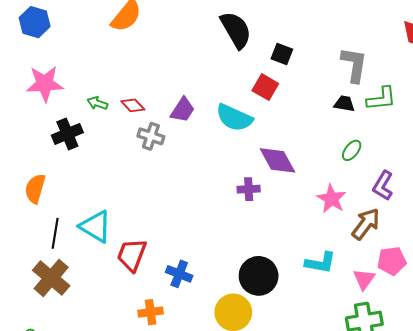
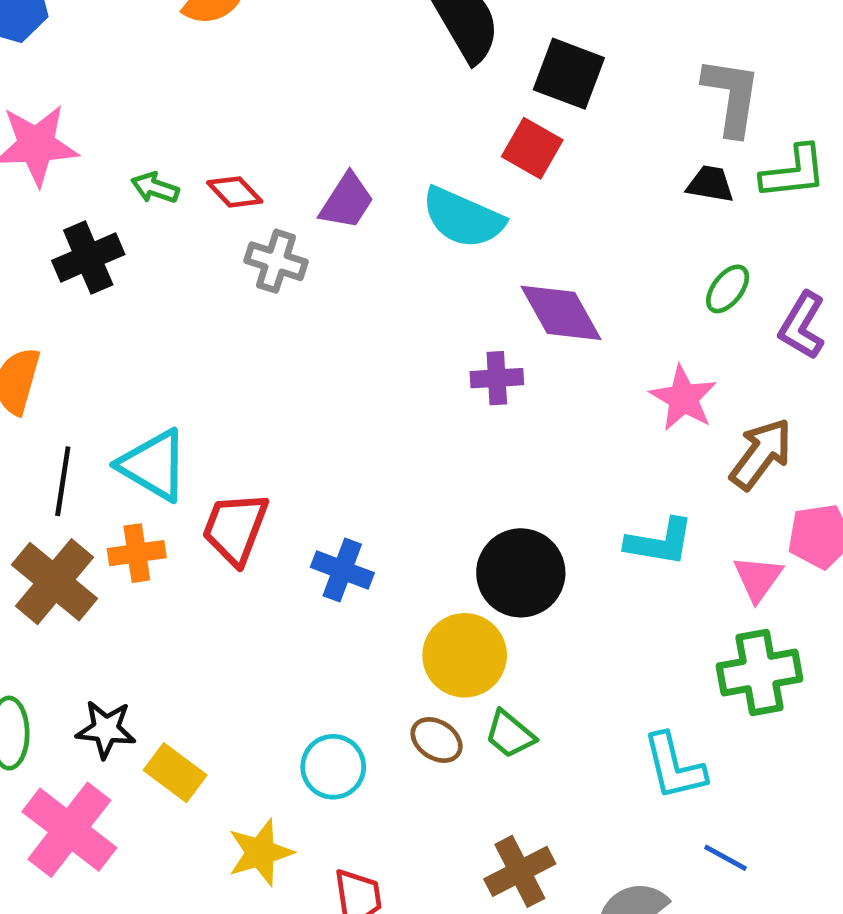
black square: (282, 54) -> (569, 74), size x1.4
purple L-shape: (383, 186) -> (802, 326), moved
orange cross: (151, 312) -> (137, 553), moved

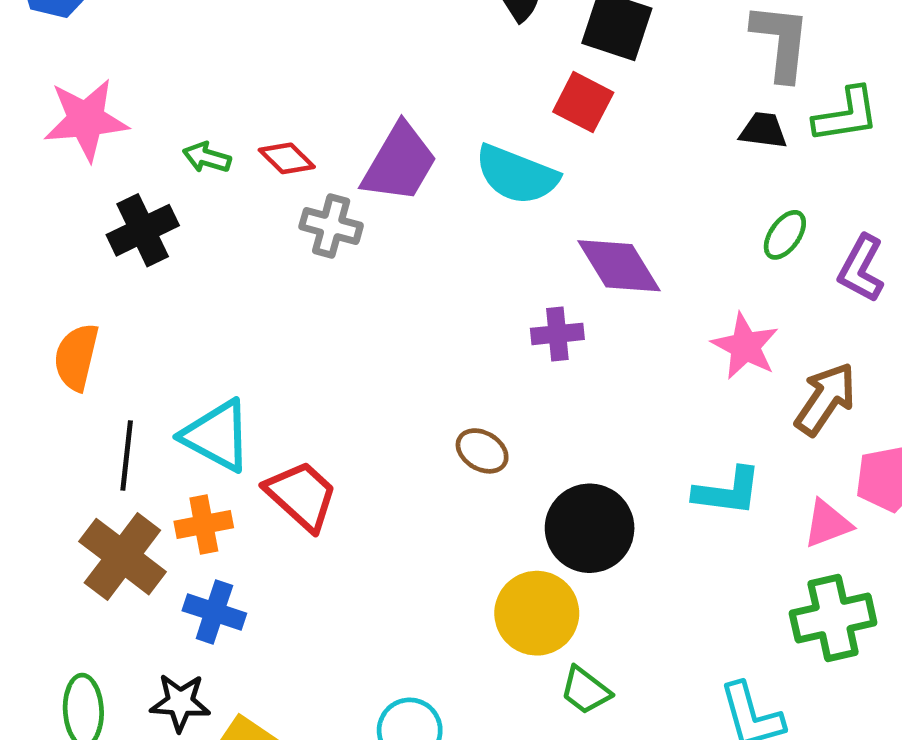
purple trapezoid: (347, 201) -> (400, 163), size x1.4
red trapezoid: (235, 528) -> (301, 495), turned 114
blue cross: (342, 570) -> (214, 612), moved
pink triangle: (758, 578) -> (827, 524), turned 36
brown ellipse: (437, 740) -> (482, 451), moved

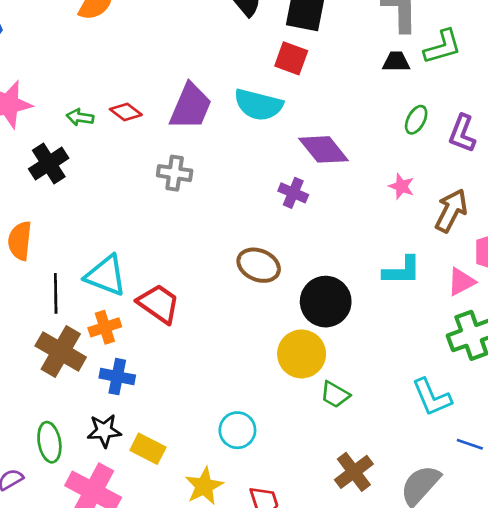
gray cross: (331, 226) -> (175, 173), moved
purple cross: (557, 334) -> (293, 193), turned 36
pink star: (745, 346) -> (401, 186), size x0.7
brown ellipse: (482, 451) -> (259, 265), size x1.4

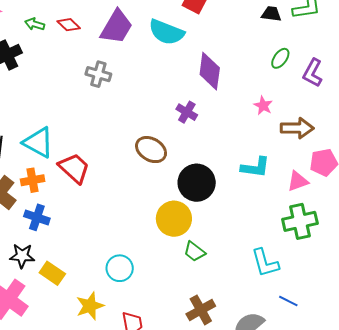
purple diamond: (323, 149) -> (210, 71), turned 39
purple cross: (293, 193) -> (187, 112), moved
brown arrow: (451, 211) -> (297, 128), turned 56

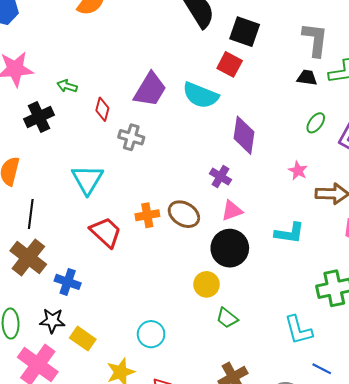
red diamond: (69, 25) -> (102, 109), moved, turned 60
cyan triangle: (38, 142) -> (87, 179), moved, turned 32
orange cross: (33, 180) -> (147, 215), moved
pink triangle: (298, 181) -> (232, 211), moved
yellow circle: (174, 219) -> (207, 284), size x0.7

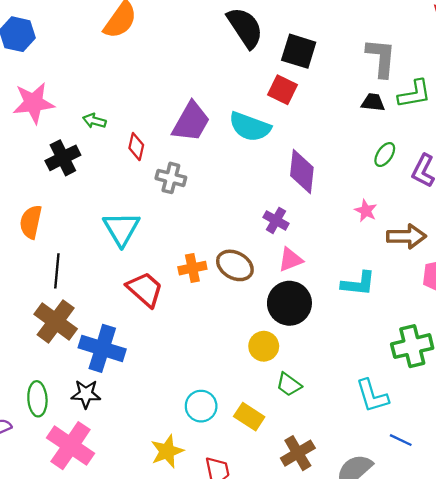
blue cross: (68, 282) -> (102, 348), size x1.5
yellow rectangle: (83, 339) -> (249, 417), moved

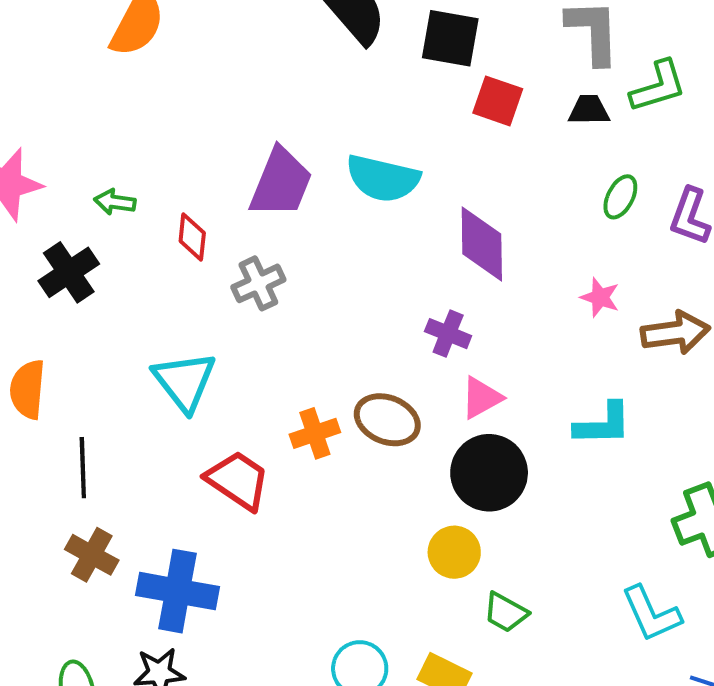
red square: (283, 90) -> (498, 101), moved
gray cross: (171, 178) -> (258, 283), turned -32
brown cross: (56, 321) -> (92, 555), size x0.7

